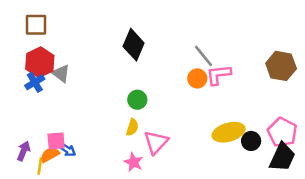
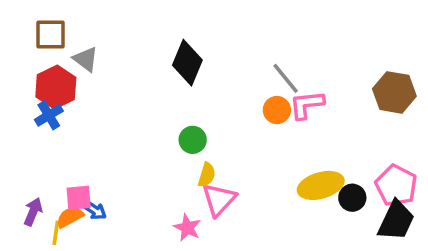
gray triangle: (61, 73) -> (86, 59), moved
yellow semicircle: (132, 127) -> (207, 175), moved

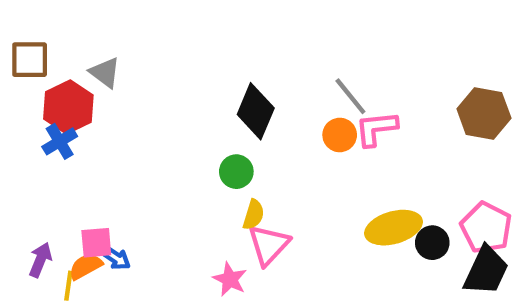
brown square: (51, 35) -> (30, 60), moved
black diamond: (187, 63) -> (256, 111), moved

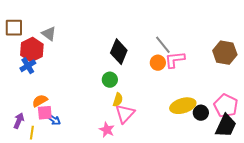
orange semicircle: (86, 266) -> (40, 101), moved

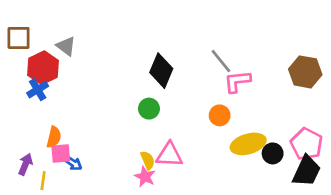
orange circle: (158, 63) -> (220, 115), moved
yellow semicircle: (118, 100) -> (148, 160), moved, turned -40
orange semicircle: (40, 101) -> (54, 137), turned 133
pink triangle: (125, 114) -> (169, 155), turned 50

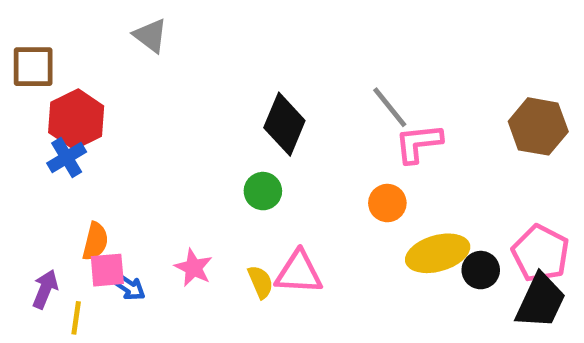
gray triangle: (66, 46) -> (150, 35), moved
pink star: (145, 177) -> (193, 268), moved

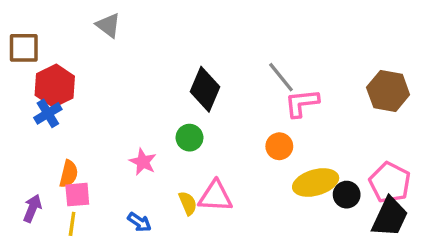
pink star: (193, 268) -> (143, 162), moved
blue arrow: (129, 287) -> (139, 222), moved
yellow line: (76, 318) -> (72, 224), moved

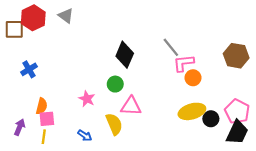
red hexagon: (55, 86) -> (33, 18), moved
orange circle: (279, 146) -> (193, 78), moved
pink triangle: (215, 196) -> (131, 106), moved
yellow semicircle: (188, 203) -> (114, 124), size x1.5

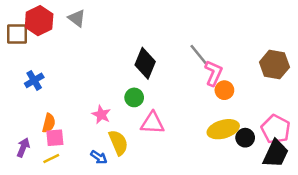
pink L-shape: (184, 63) -> (213, 73), turned 120
yellow semicircle: (114, 124) -> (118, 143), moved
yellow line: (44, 137) -> (51, 158), turned 56

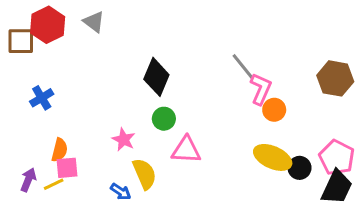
black diamond: (145, 63) -> (156, 77), moved
yellow ellipse: (223, 129) -> (273, 157), turned 40
yellow line: (51, 158) -> (54, 184), moved

